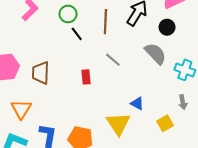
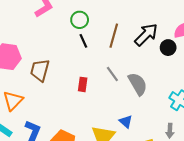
black circle: (167, 27) -> (168, 48), moved
gray semicircle: (155, 54) -> (138, 84), moved

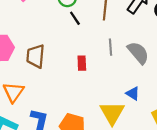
gray line: (112, 74) -> (110, 47), turned 42

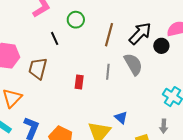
black line: (75, 18) -> (55, 38), moved
gray semicircle: (138, 53) -> (133, 64), moved

